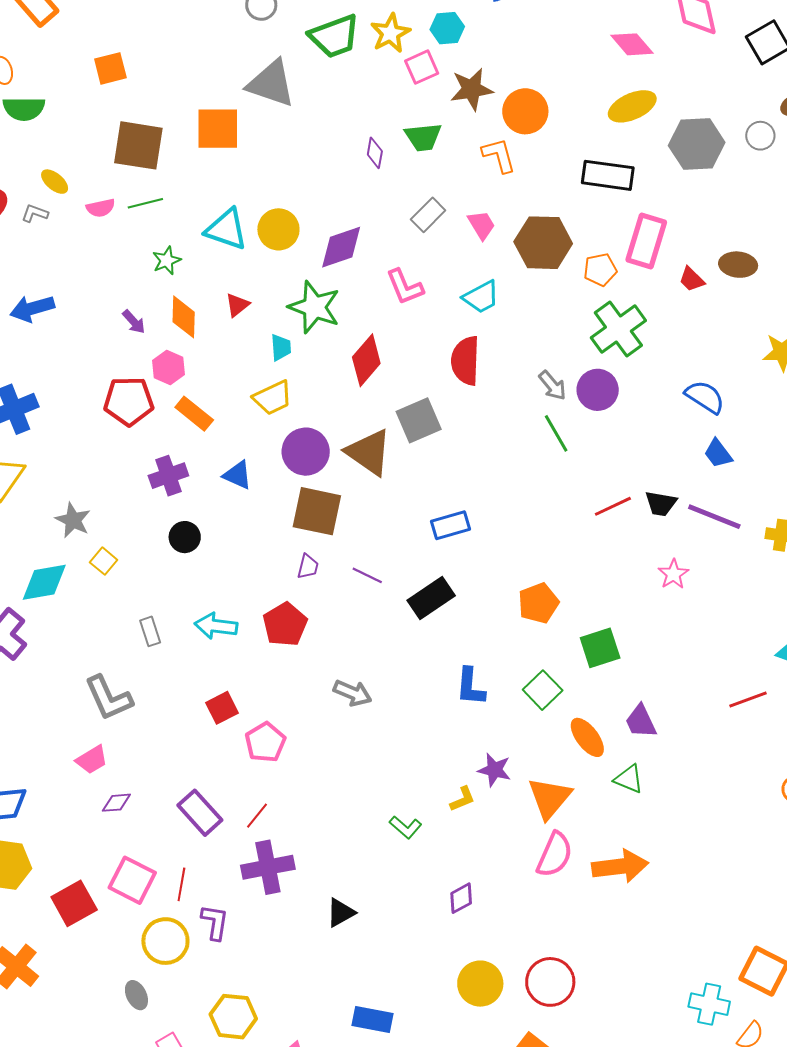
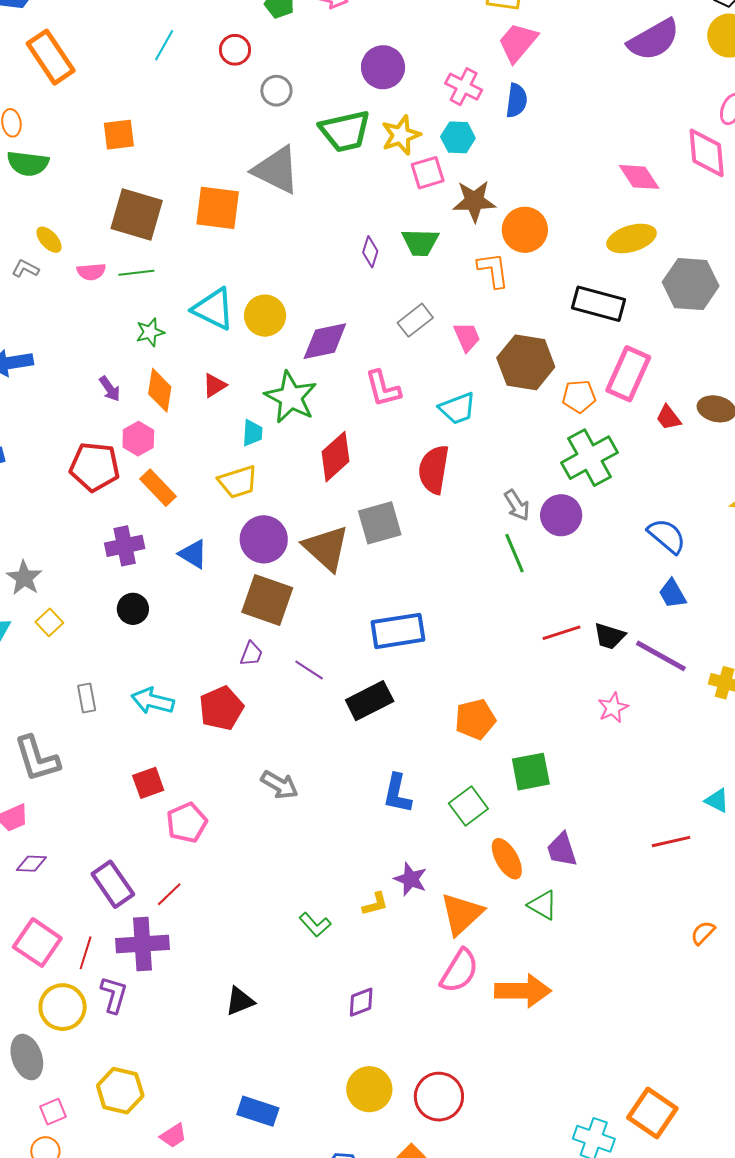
blue rectangle: (450, 525) -> (398, 631), size x1.4
purple cross: (268, 867) -> (143, 944), moved
gray ellipse: (136, 995) -> (27, 1057), size x1.5

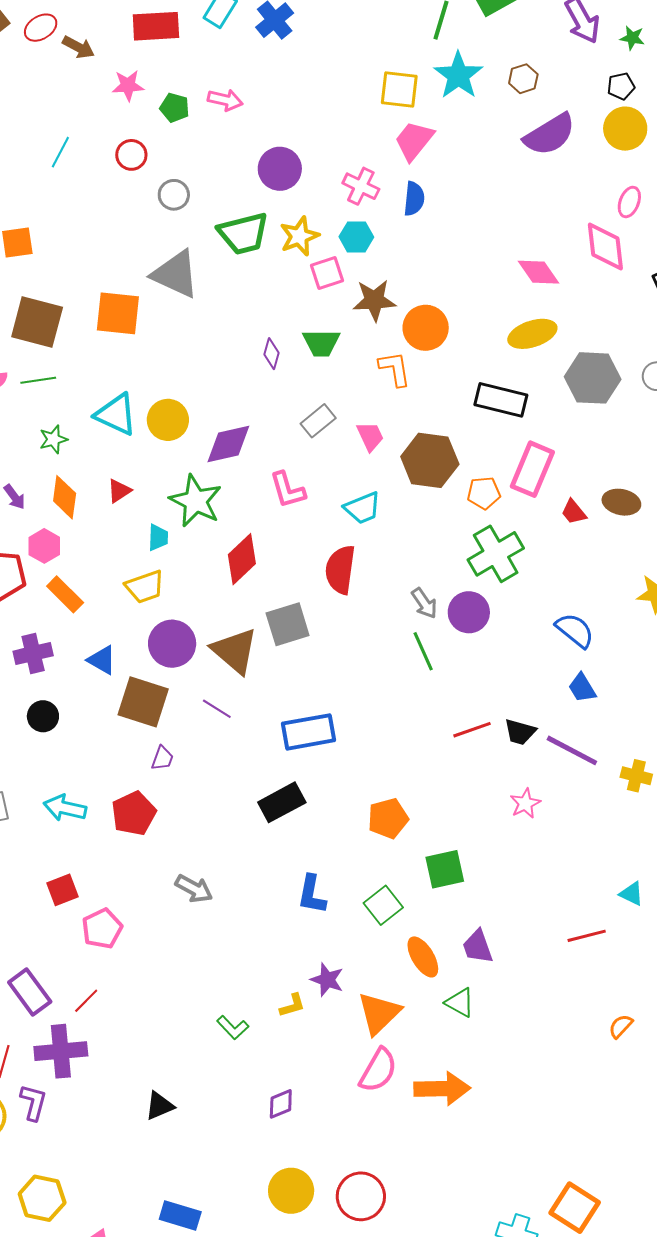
brown square: (267, 600) -> (143, 702), moved
purple line: (309, 670) -> (217, 709), moved

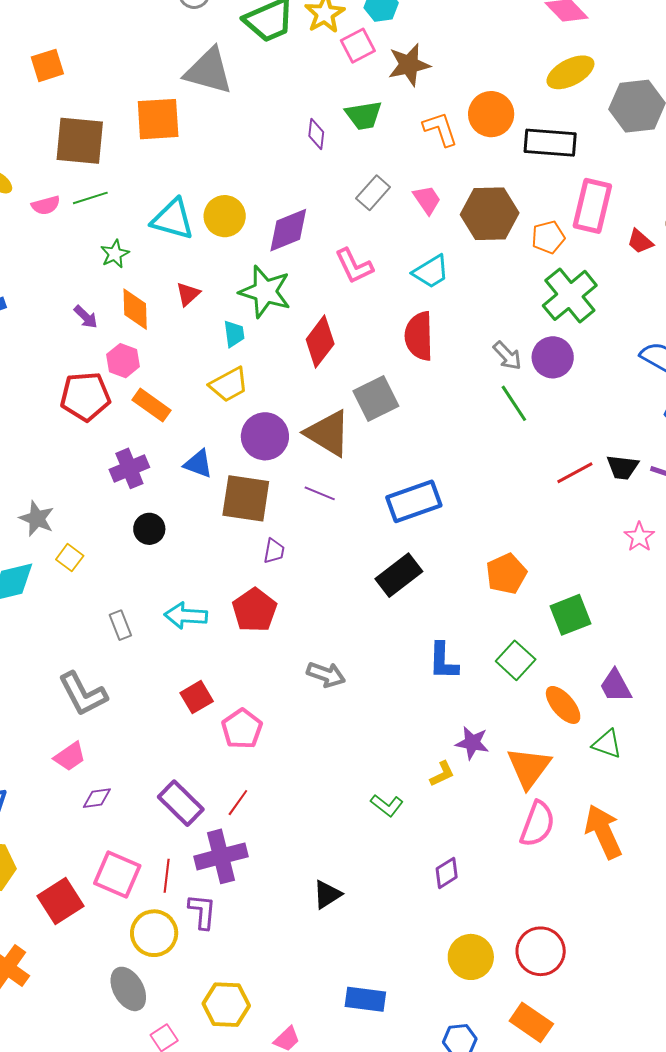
orange circle: (426, 328) -> (491, 114), moved
orange arrow: (442, 1089) -> (603, 832), turned -104

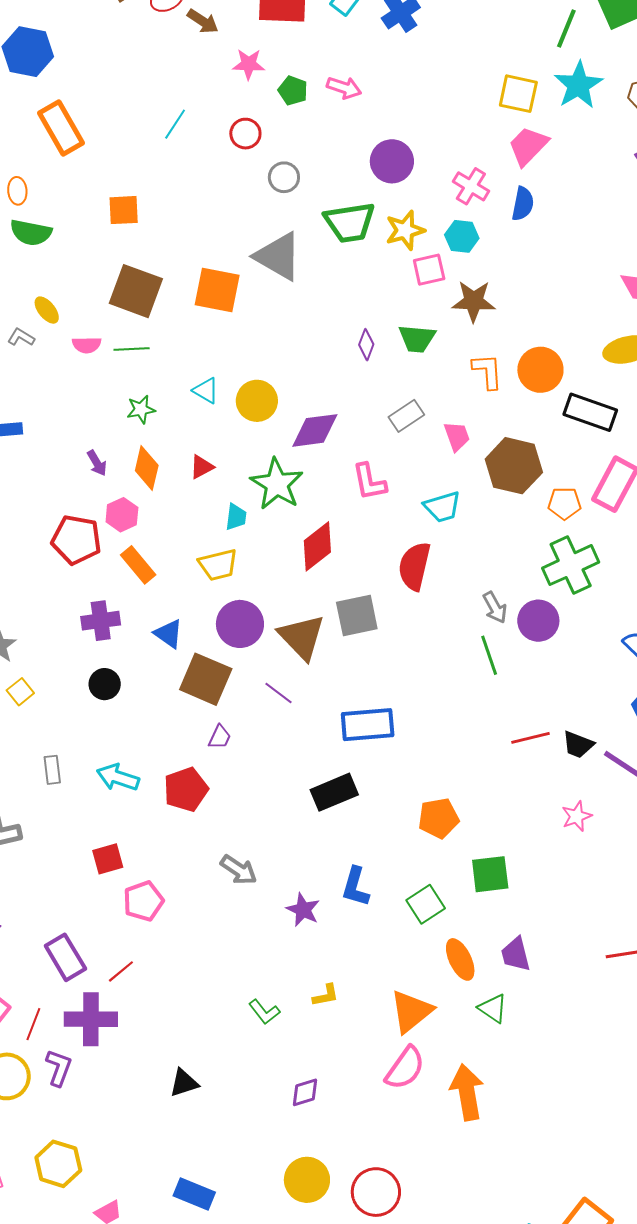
cyan triangle: (173, 219) -> (206, 391), size x0.6
purple star: (472, 743) -> (303, 910), moved

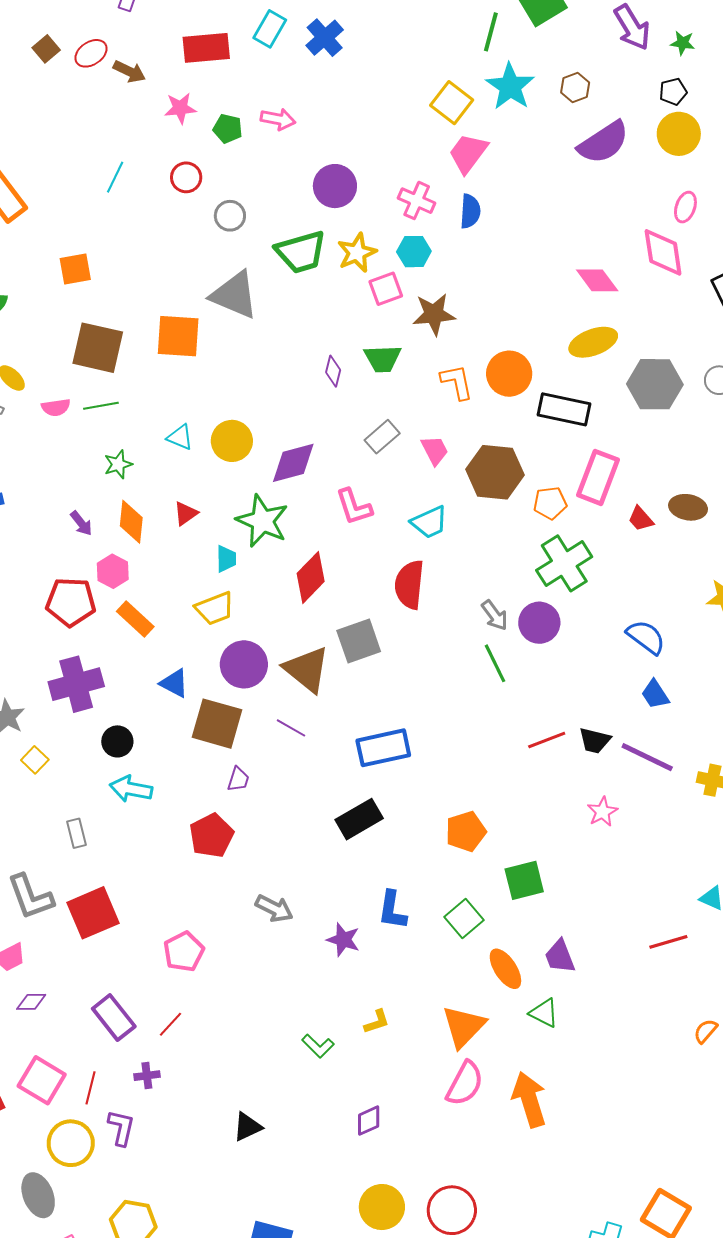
yellow square: (518, 94) -> (452, 103), turned 33
purple cross: (101, 621) -> (76, 684), moved, size x1.4
cyan arrow: (118, 777) -> (131, 789), moved
red square: (108, 859) -> (93, 913), moved, size x1.6
purple cross: (91, 1019) -> (147, 1076), size x0.5

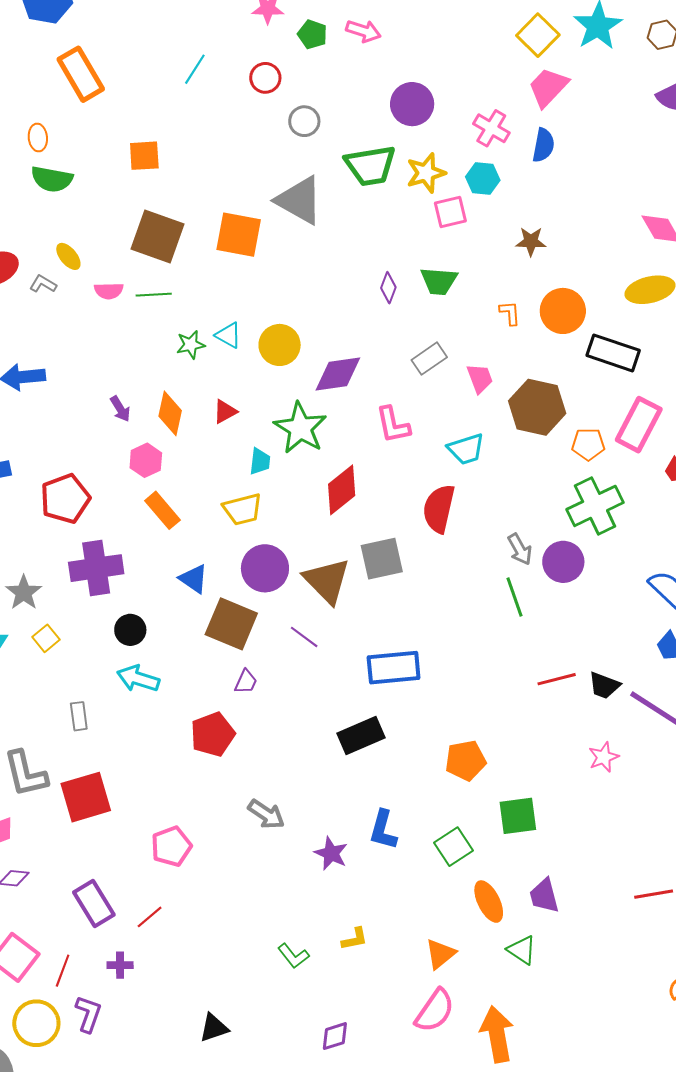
brown star: (434, 314) -> (531, 241), moved, size x0.7
orange L-shape: (457, 382) -> (510, 313), size x0.7
green star: (118, 464) -> (191, 345), moved
red pentagon: (71, 602) -> (65, 499), moved, turned -30
orange triangle: (464, 1026) -> (440, 954), size x0.7

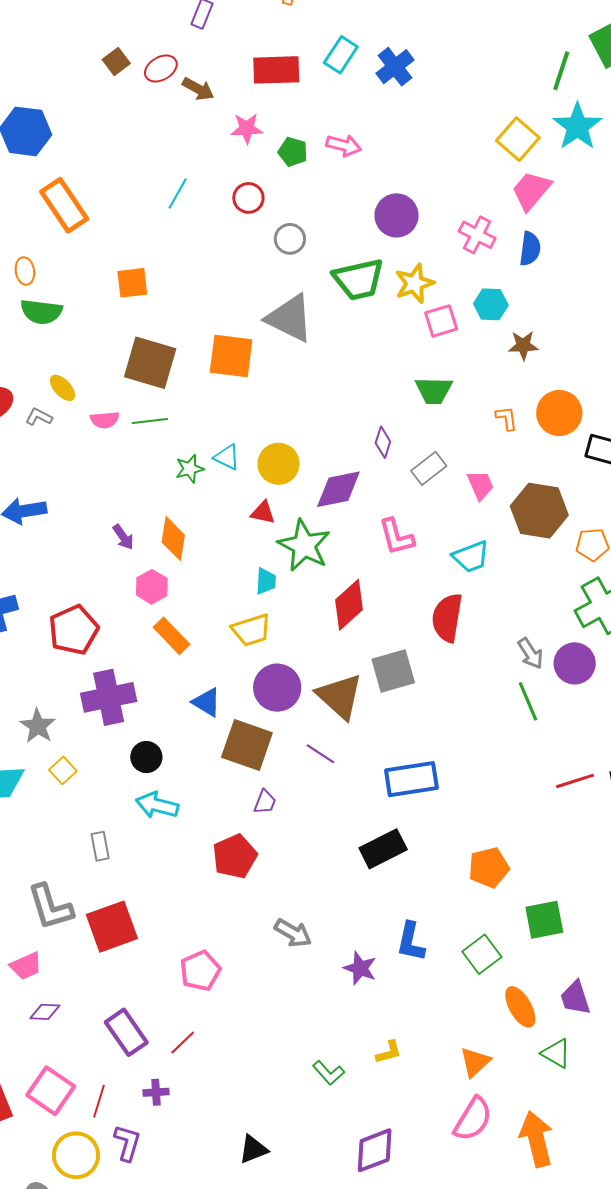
cyan hexagon: (483, 178) -> (491, 304), moved
purple diamond: (388, 288) -> (383, 442), moved
red triangle: (225, 412) -> (263, 513), moved, turned 44
purple diamond: (335, 1036) -> (375, 1150), size x1.5

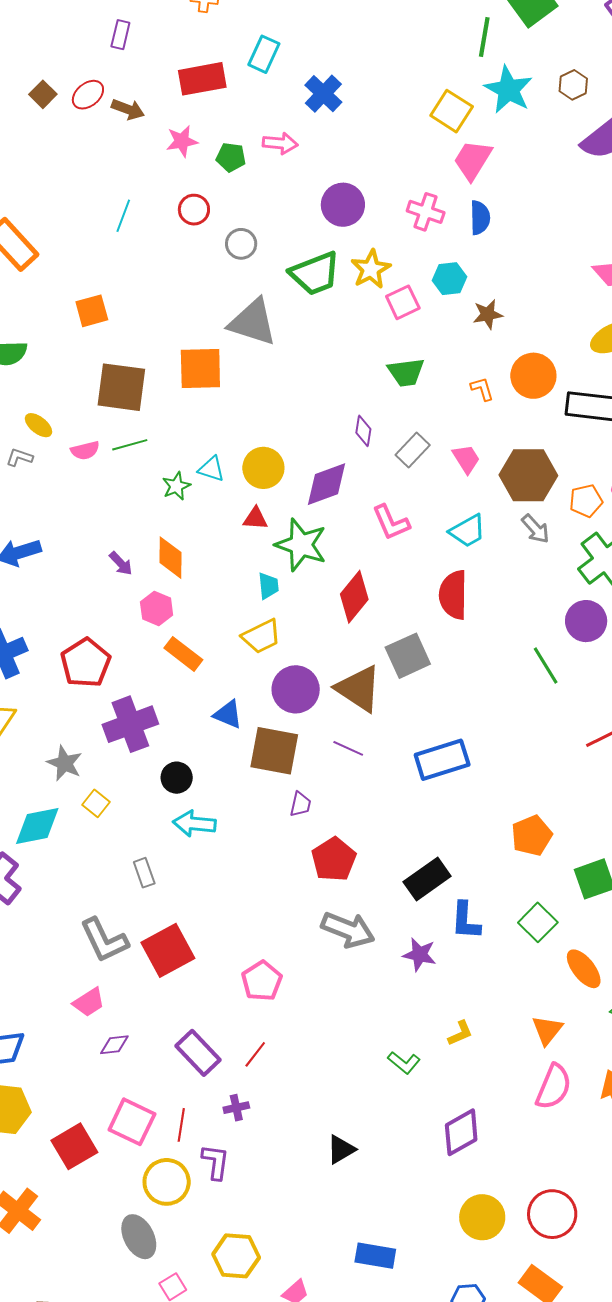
blue cross: (395, 67) -> (323, 94), moved
gray arrow: (530, 653) -> (536, 529), moved
black rectangle: (383, 849) -> (427, 879), moved
red pentagon: (235, 856) -> (334, 859), moved
gray arrow: (293, 933) -> (348, 930), size x1.4

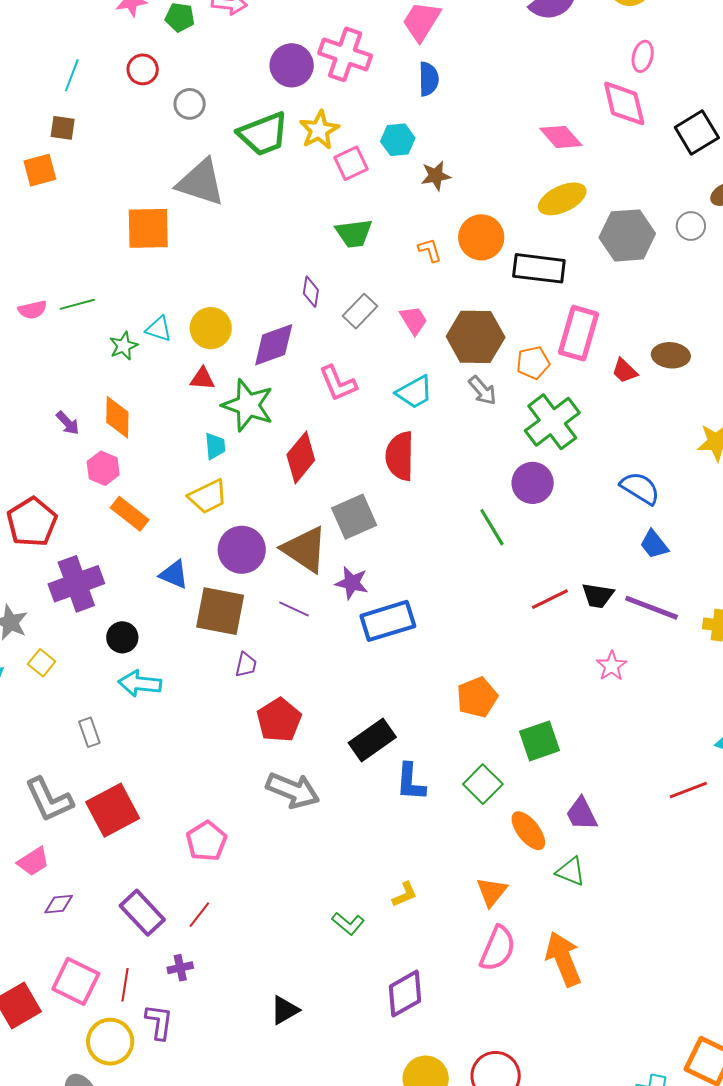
pink cross: (426, 212) -> (345, 54), moved, size x1.4
brown square: (121, 387) -> (63, 128), moved, size x0.5
purple star: (420, 954) -> (352, 583), moved

